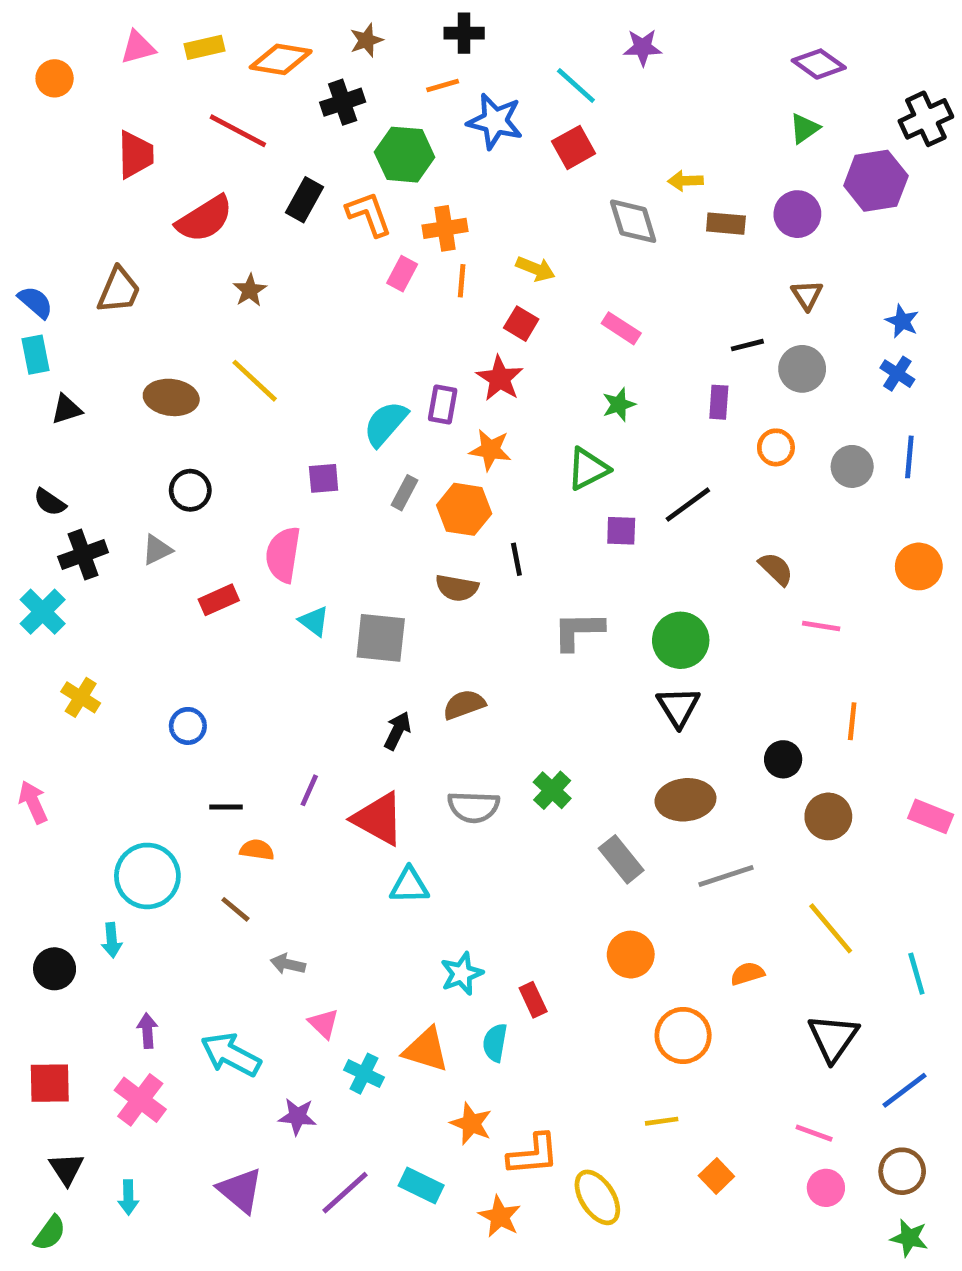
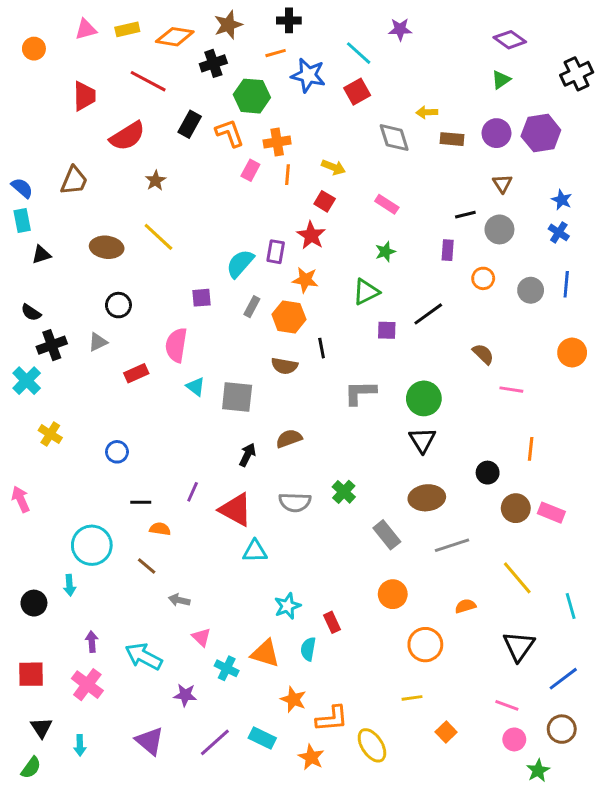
brown star: (366, 40) -> (228, 25), size x1.4
purple hexagon: (876, 181) -> (541, 133), moved
pink rectangle: (931, 816) -> (551, 513), moved
green star: (909, 1238) -> (538, 771), moved, turned 30

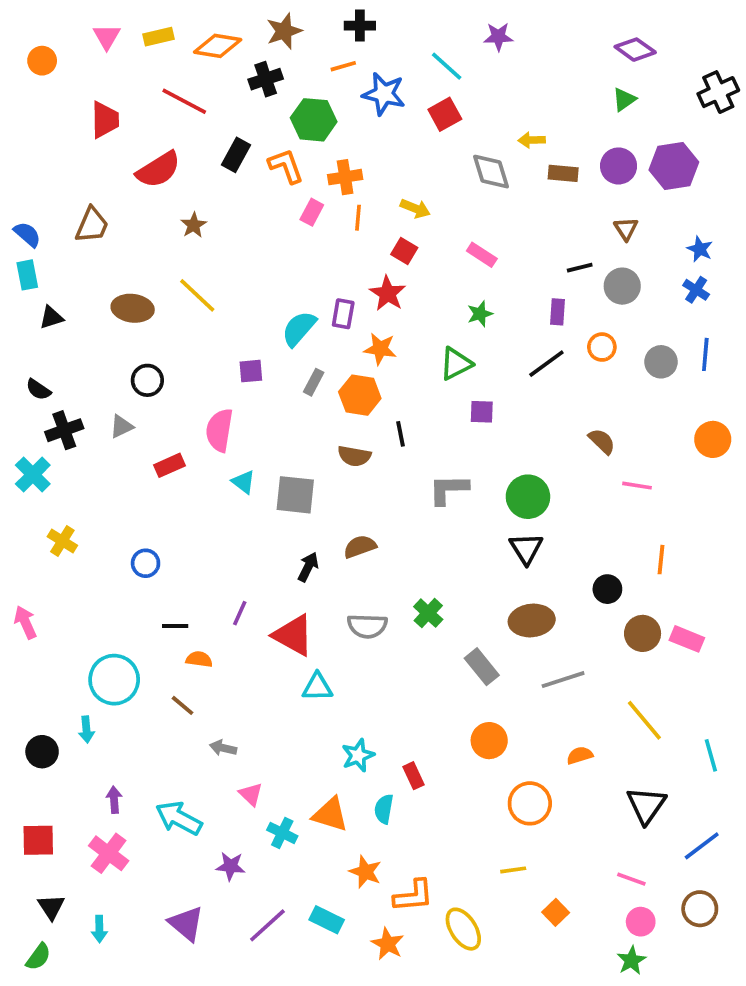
pink triangle: (86, 29) -> (107, 37), turned -45
black line: (428, 314) -> (546, 364), moved
green star: (538, 771) -> (631, 960), moved

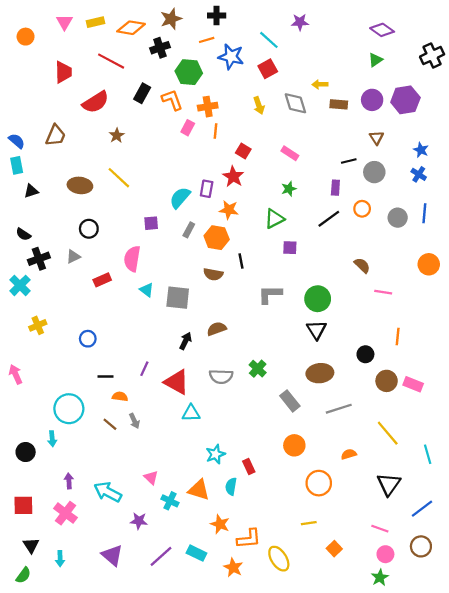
yellow arrow: (415, 208) -> (259, 105), moved, turned 49
yellow cross: (62, 541) -> (38, 325), turned 35
gray arrow: (223, 748) -> (134, 421), moved, turned -128

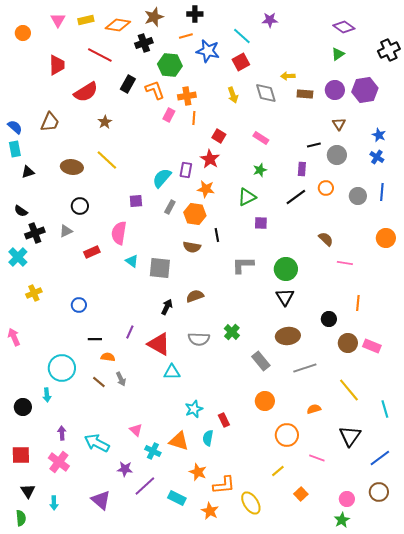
yellow line: (309, 523) -> (278, 471), turned -32
pink line: (380, 529) -> (317, 458), moved
purple line: (161, 556) -> (145, 486), moved
green semicircle: (23, 575) -> (21, 518), turned -42

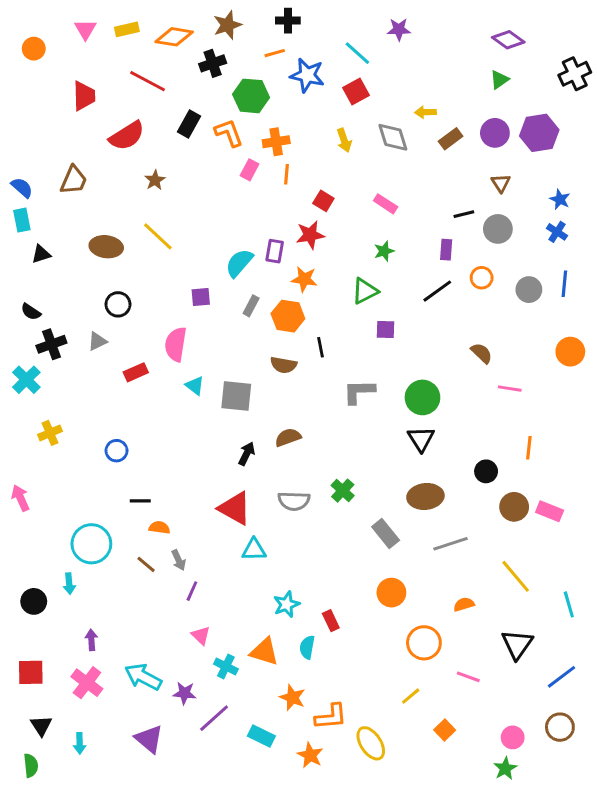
brown rectangle: (305, 94) -> (451, 139), turned -42
red star: (210, 159) -> (310, 235), turned 30
purple line: (130, 332) -> (192, 591), moved
cyan arrow: (97, 443) -> (143, 677), moved

